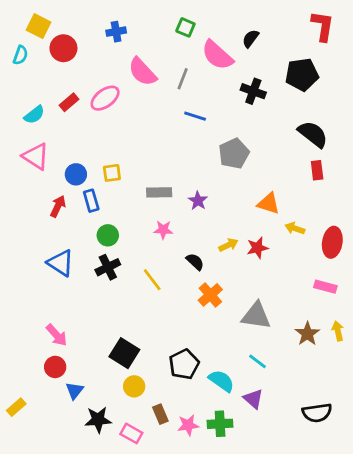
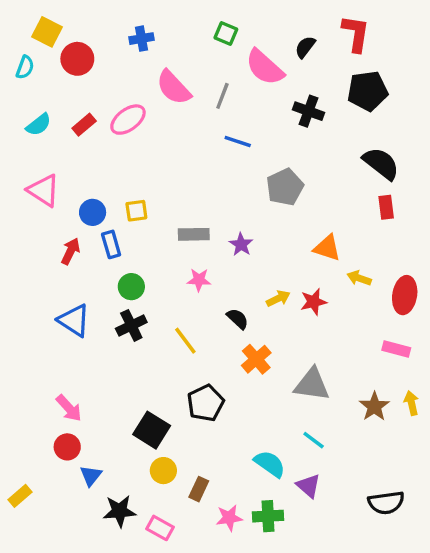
red L-shape: (323, 26) -> (356, 34), moved
cyan semicircle: (34, 115) -> (39, 125), moved
black pentagon: (184, 364) -> (206, 403), moved
brown rectangle: (160, 414) -> (199, 489), moved, turned 48

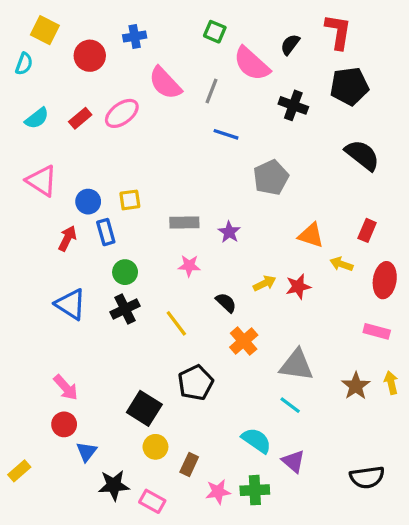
red circle: (77, 59) -> (90, 56), moved
red rectangle: (386, 207) -> (367, 230), moved, turned 30
cyan line: (314, 440) -> (290, 405), moved

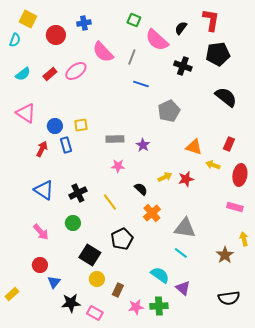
green circle: (125, 272) -> (73, 223), moved
brown star: (356, 386) -> (225, 255), moved
pink arrow: (66, 388) -> (41, 232), moved

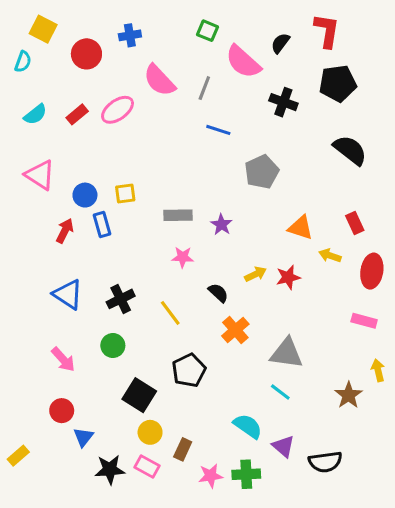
red rectangle: (229, 144) -> (355, 223), turned -48
black semicircle: (229, 298) -> (325, 462), moved
pink rectangle: (95, 313) -> (147, 466), moved

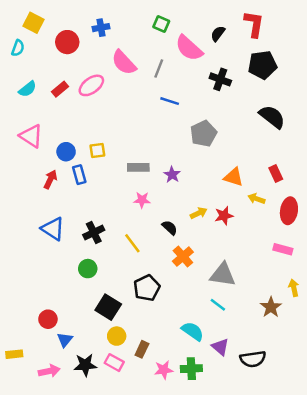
pink arrow: (63, 359) -> (49, 371), moved, turned -60
yellow rectangle: (18, 456) -> (14, 354), turned 35

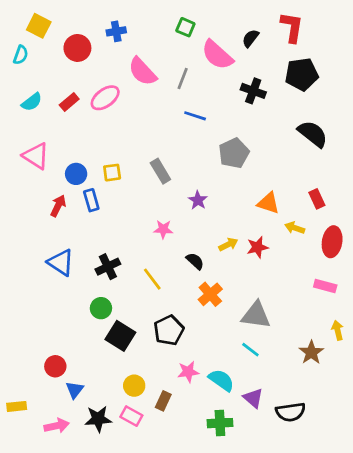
gray rectangle: (138, 167) -> (160, 171), moved, turned 60
black square: (108, 307) -> (120, 336), moved
pink star: (164, 370) -> (188, 372), moved

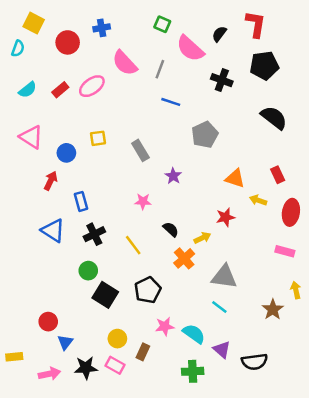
yellow square: (112, 173) -> (98, 138), moved
blue rectangle: (91, 200) -> (81, 201), moved
yellow arrow: (228, 244) -> (202, 238), moved

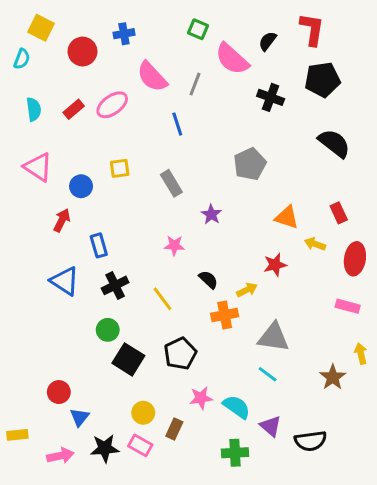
cyan semicircle: (28, 90) -> (34, 109), turned -60
blue line: (171, 102) -> (177, 124), moved, turned 54
orange cross: (184, 258) -> (225, 315), turned 30

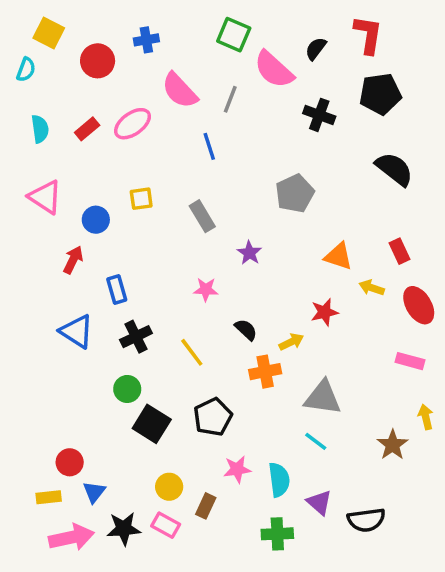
green square: (198, 29) -> (234, 35), size x1.4
red ellipse: (355, 259) -> (419, 305), turned -40
cyan semicircle: (237, 407) -> (279, 480), turned 48
yellow rectangle: (17, 435) -> (49, 497), moved
pink arrow: (60, 456) -> (71, 537), size x1.4

